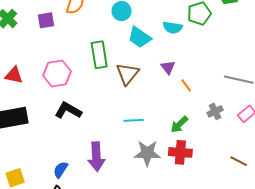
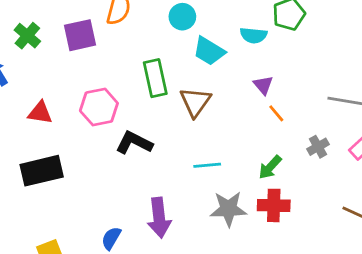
purple square: (46, 20) -> (80, 35), size x1.4
purple triangle: (168, 67) -> (263, 85), moved
black L-shape: (68, 110) -> (134, 143), moved

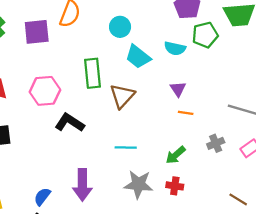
orange line: (276, 113) -> (186, 113), turned -48
red cross: (274, 205) -> (175, 186), size x0.7

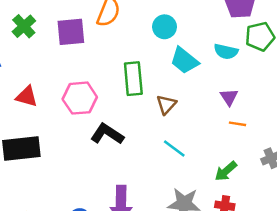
brown triangle: (122, 96) -> (166, 104), size x0.7
cyan line: (126, 148) -> (174, 149), moved, turned 35

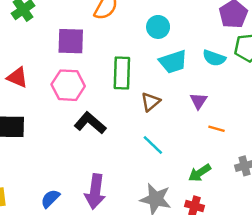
purple square: (71, 32) -> (71, 41), moved
cyan trapezoid: (184, 61) -> (173, 62), turned -64
purple triangle: (229, 97) -> (199, 101), moved

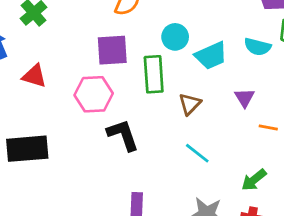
cyan circle: (158, 27) -> (175, 37), moved
purple square: (71, 41) -> (112, 50), moved
red triangle: (17, 77) -> (34, 76), moved
black L-shape: (90, 123) -> (123, 135), turned 36

